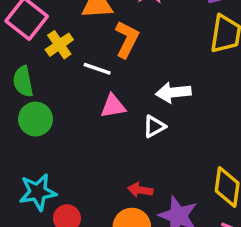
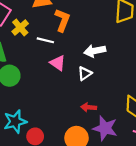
pink triangle: (113, 106) -> (58, 63), turned 49
red arrow: (140, 190) -> (89, 107), moved

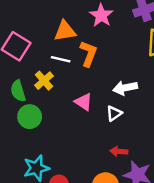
yellow cross: (20, 27) -> (44, 81), moved
white line: (45, 40) -> (61, 59), moved

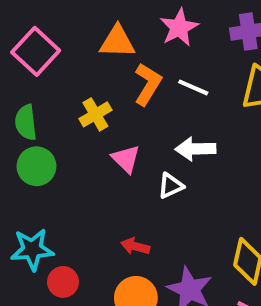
white line: (61, 59) -> (193, 87), moved
yellow cross: (44, 81) -> (95, 114), moved
red arrow: (119, 151) -> (135, 246), moved

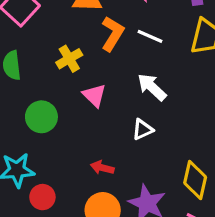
white arrow: (196, 149) -> (152, 87), turned 44
green circle: (37, 166) -> (41, 117), moved
white triangle: (171, 186) -> (143, 129), moved

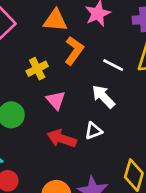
white line: (150, 36) -> (113, 65), moved
red arrow: (102, 168) -> (62, 139), moved, size x1.5

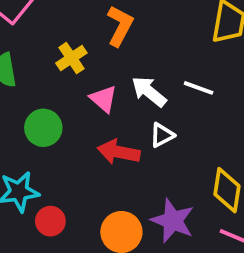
white line: (113, 65) -> (199, 88), moved
white arrow: (103, 97) -> (149, 92), moved

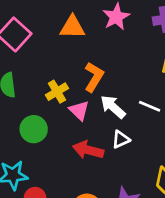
orange L-shape: (120, 26) -> (94, 77), moved
yellow cross: (71, 58) -> (57, 92), moved

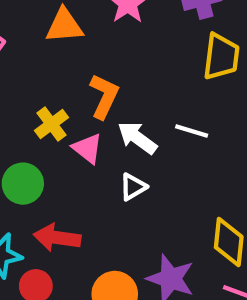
white triangle: (121, 139) -> (133, 187), moved
red arrow: (88, 150) -> (57, 238), moved

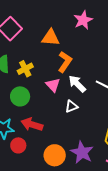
orange triangle: (64, 26) -> (51, 38), moved
yellow cross: (52, 124) -> (25, 69), moved

